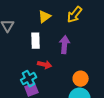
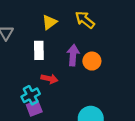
yellow arrow: (75, 15) -> (85, 20), turned 90
orange circle: (81, 79) -> (92, 61), moved

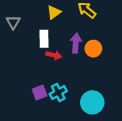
red arrow: (49, 79) -> (54, 55), moved
cyan cross: (31, 95) -> (58, 93), moved

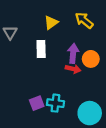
red arrow: (54, 55) -> (73, 69), moved
cyan cross: (58, 93) -> (55, 103), turned 35

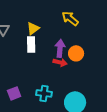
yellow triangle: (51, 23) -> (33, 28), moved
purple square: (37, 103) -> (14, 93), moved

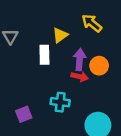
yellow triangle: (33, 28) -> (60, 35), moved
cyan cross: (44, 93) -> (60, 102), moved

